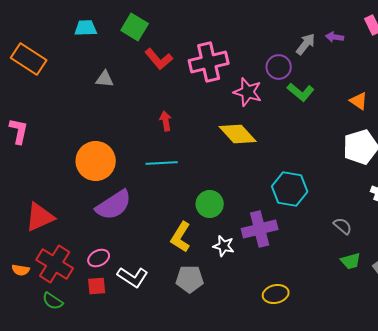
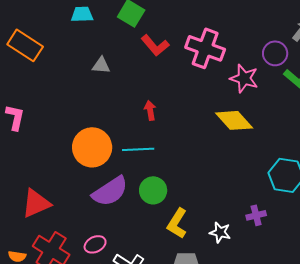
pink cross: (209, 62) -> (205, 48), turned 33
red arrow: (166, 121) -> (150, 110), moved
cyan line: (162, 163) -> (138, 149), moved
green circle: (210, 204) -> (153, 190), moved
purple cross: (260, 229) -> (256, 215), size x0.6

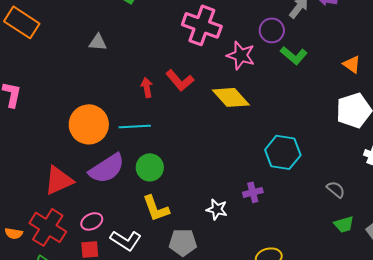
red L-shape: (155, 45) -> (180, 80), moved
red triangle: (36, 203) -> (59, 180), moved
yellow L-shape: (177, 223) -> (156, 208), moved, turned -52

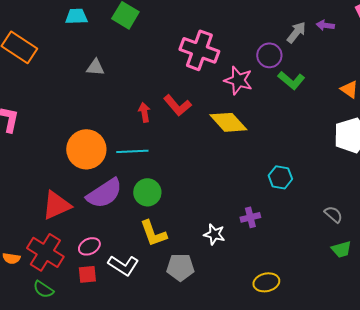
cyan hexagon: (283, 152) -> (280, 177), size x0.7

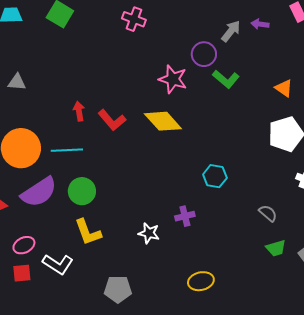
pink cross: (199, 50) -> (134, 19), moved, size x0.6
gray triangle: (95, 67) -> (17, 82), moved
red L-shape: (177, 105) -> (112, 120), moved
gray pentagon: (180, 267) -> (118, 289), moved

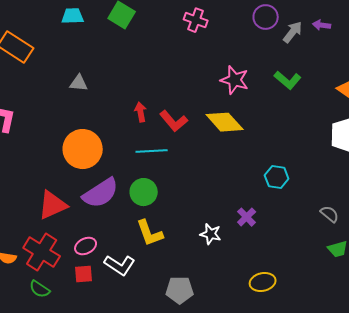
purple circle: (204, 54) -> (266, 17), moved
cyan line: (67, 150) -> (152, 151), moved
purple cross: (185, 216) -> (247, 217), turned -30

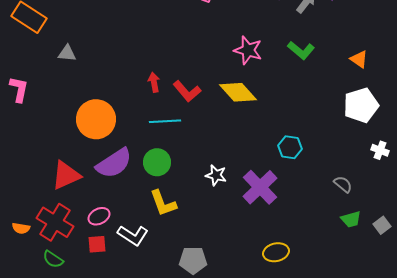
gray triangle: (79, 83) -> (67, 53), moved
purple cross: (247, 217) -> (260, 187), size x1.8
white star: (211, 234) -> (216, 175), moved

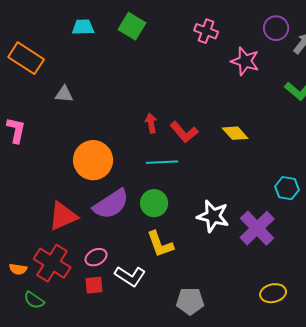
pink star: (248, 50) -> (245, 61), moved
yellow diamond: (238, 92) -> (235, 133), size x0.7
white star: (216, 175) -> (213, 216), size x1.5
green semicircle: (53, 259) -> (34, 300), moved

